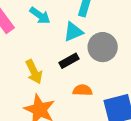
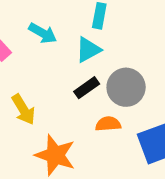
gray circle: (103, 47) -> (126, 87), moved
yellow arrow: (34, 72) -> (23, 110), moved

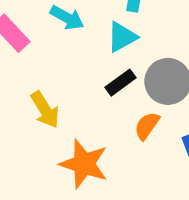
orange semicircle: (108, 124) -> (147, 126), turned -50

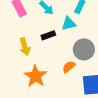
black rectangle: (121, 83) -> (48, 35), moved

